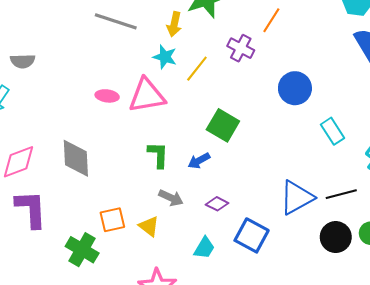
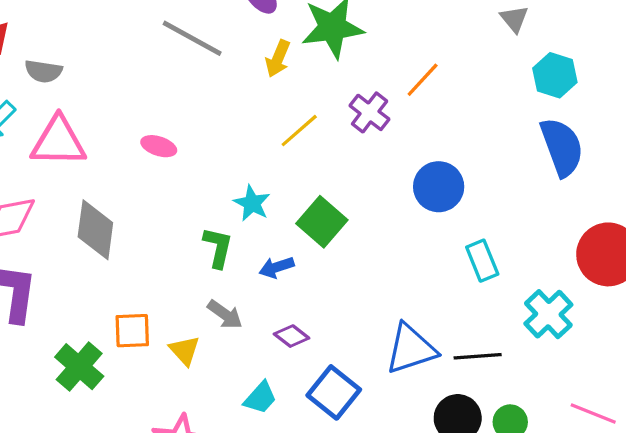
cyan star: (165, 57) -> (252, 203), moved
pink triangle: (147, 96) -> (58, 142), moved

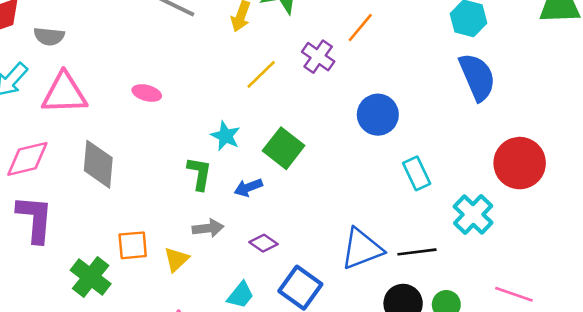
gray arrow: (225, 314) -> (208, 228), turned -40
yellow triangle: (185, 350) -> (176, 259), turned 32

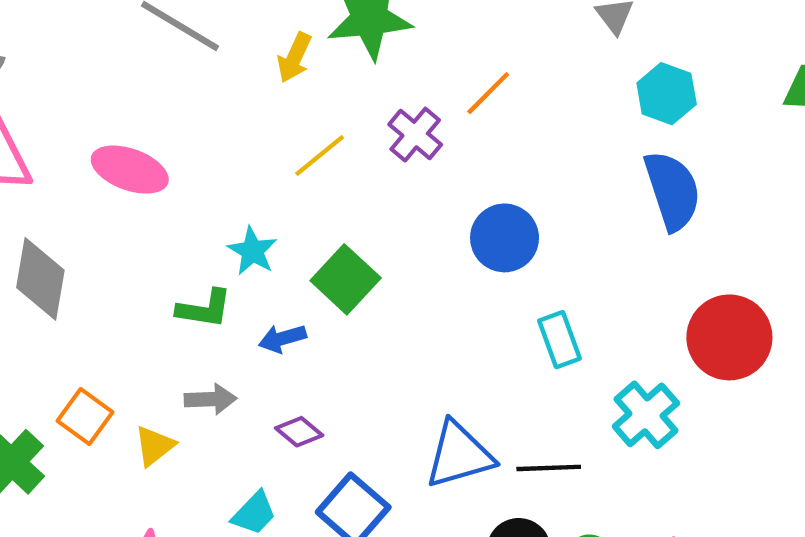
pink ellipse: (147, 93) -> (130, 170), size x1.6
green L-shape: (199, 174) -> (204, 309), turned 84
orange square: (133, 245) -> (85, 417), turned 36

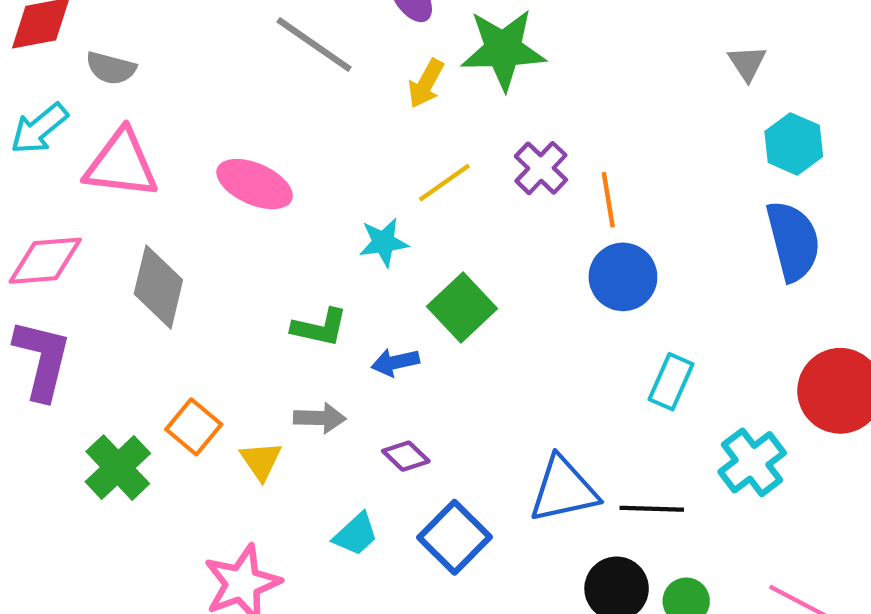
orange line: (488, 93) -> (608, 200), moved, turned -58
cyan star: (252, 251) -> (384, 242), moved, turned 30
cyan rectangle: (560, 340) -> (671, 382), turned 40
yellow triangle: (154, 446) -> (261, 461), turned -30

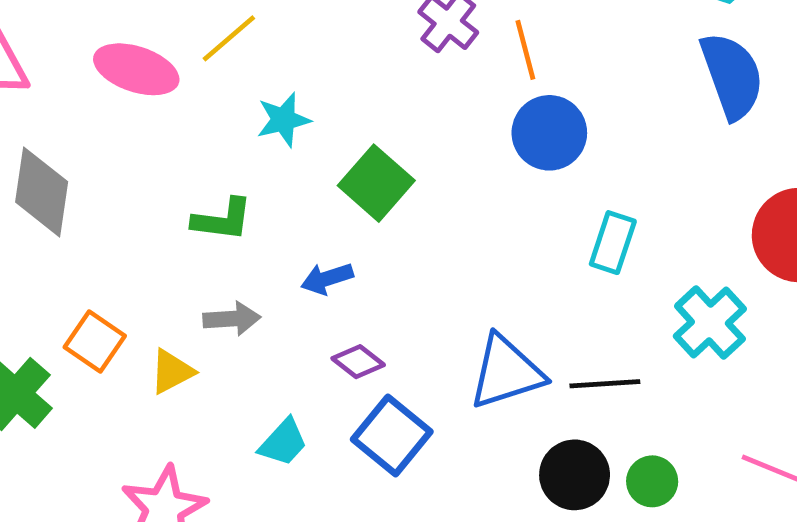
yellow line: (444, 183) -> (229, 38), moved
blue arrow: (395, 362) -> (327, 279), moved
purple diamond: (406, 456) -> (358, 362), moved
yellow triangle: (261, 461) -> (172, 372), turned 42

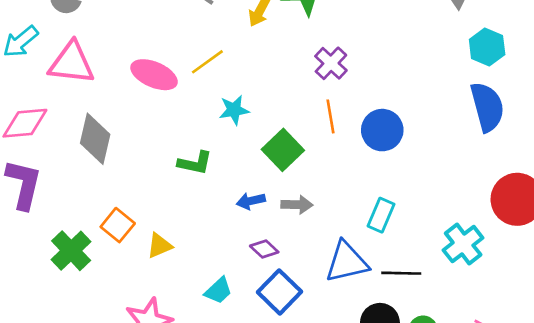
orange line: (525, 50) -> (330, 116), moved
cyan rectangle: (613, 243) -> (381, 215), moved
gray arrow: (232, 319) -> (297, 205), moved

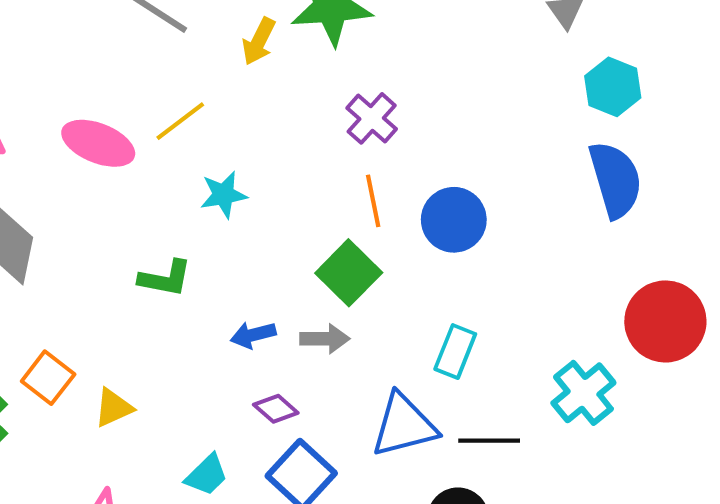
green square: (283, 150) -> (349, 273), moved

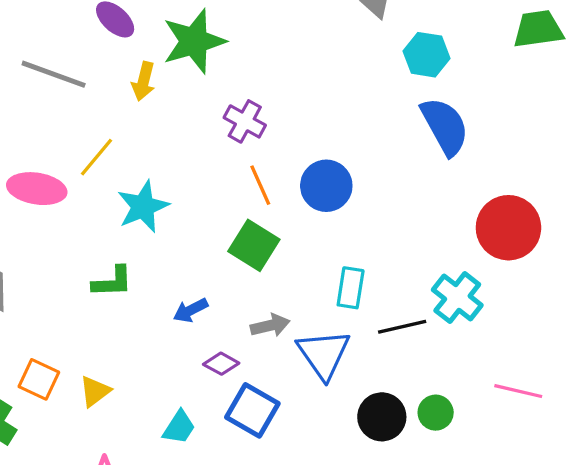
cyan star: (224, 195) -> (143, 207), size x1.4
gray arrow: (325, 339) -> (270, 325), moved
blue triangle: (404, 425) -> (324, 354), turned -38
black line: (489, 441) -> (402, 327), moved

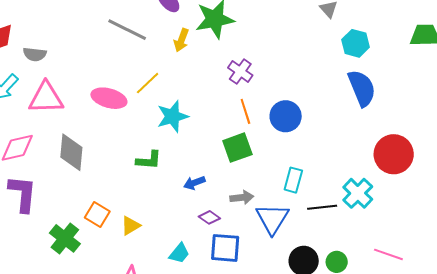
green square: (254, 245) -> (237, 148), turned 32
blue square: (252, 410) -> (225, 248), turned -32

